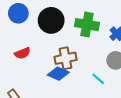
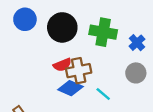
red semicircle: (22, 53) -> (62, 65), moved
cyan line: (98, 79) -> (103, 94), moved

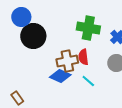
black circle: (62, 27) -> (33, 36), moved
red semicircle: (62, 65) -> (83, 57), moved, turned 105

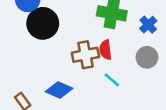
blue diamond: (60, 76) -> (59, 90), moved

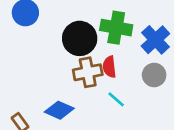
black circle: (43, 23) -> (80, 38), moved
blue cross: (148, 25) -> (155, 40), size x1.5

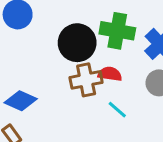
red semicircle: (109, 67) -> (110, 74), turned 105
blue diamond: (59, 110) -> (21, 101), moved

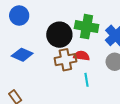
blue diamond: (21, 101) -> (22, 55), moved
cyan line: (117, 110) -> (87, 80), turned 40

